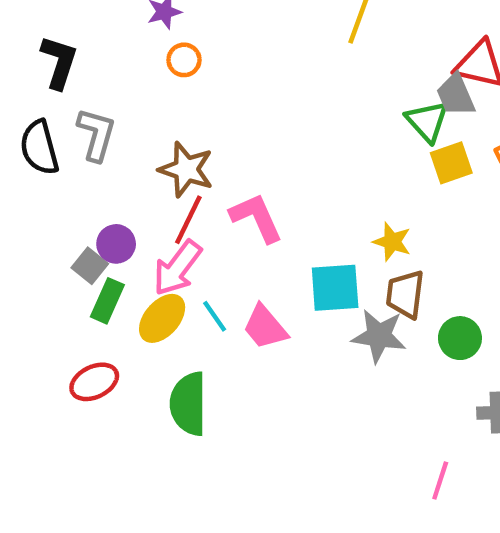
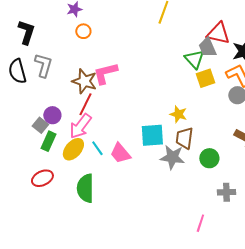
pink L-shape: (256, 218) -> (105, 73), moved, turned -80

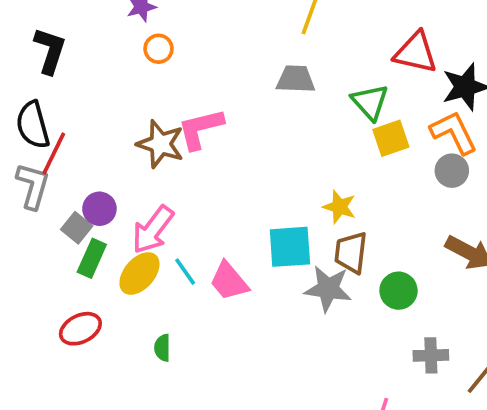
gray trapezoid: (207, 47) -> (296, 79), moved, turned 115
gray L-shape: (43, 65) -> (33, 186), moved
red line: (85, 104) -> (54, 153), moved
green semicircle: (85, 188) -> (162, 348), size x0.5

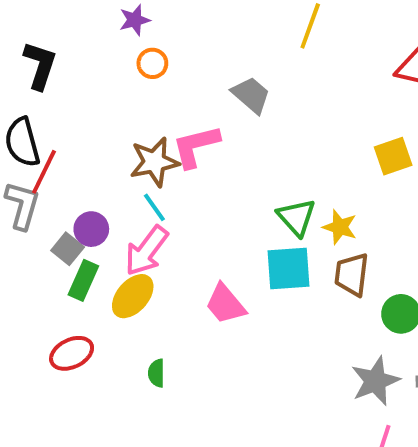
gray trapezoid: (296, 79) -> (251, 95), moved, turned 39
green triangle: (370, 102) -> (296, 217), moved
brown star: (160, 144) -> (154, 162), turned -30
cyan line: (185, 272) -> (154, 207), moved
gray star: (328, 289) -> (375, 381), moved, turned -30

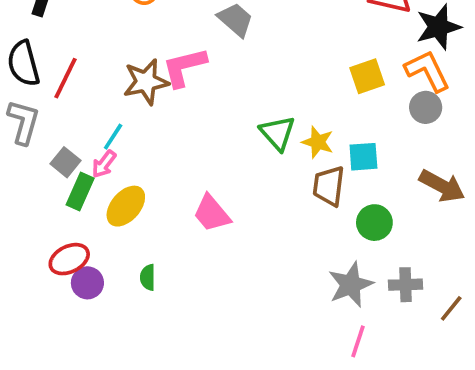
red line: (44, 172) -> (66, 78), moved
cyan line: (154, 207) -> (113, 137), moved, turned 68
purple circle: (91, 229) -> (87, 283), moved
pink arrow: (147, 251) -> (104, 164), moved, size x0.6
cyan square: (289, 269) -> (363, 157), moved, size x0.7

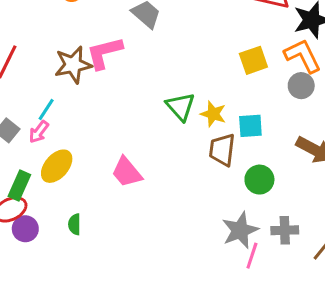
green rectangle: (80, 191) -> (19, 186), moved
pink line: (358, 341) -> (252, 256), moved

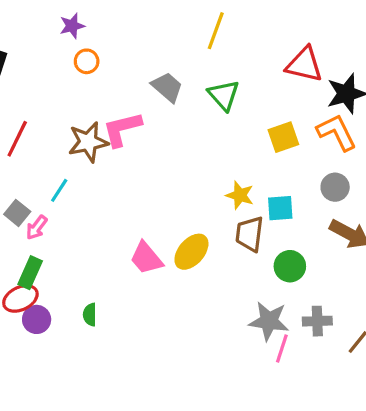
gray circle: (301, 86) -> (335, 187), moved
green triangle: (180, 106) -> (224, 95), moved
pink arrow: (39, 132) -> (37, 227), moved
yellow ellipse: (57, 166) -> (191, 252), moved
gray star: (240, 230) -> (269, 321), turned 30

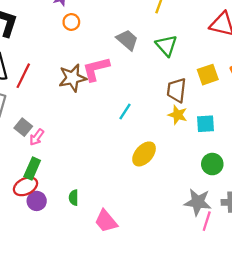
cyan line: (59, 190) -> (125, 111), moved
brown trapezoid: (250, 234) -> (176, 90), moved
pink trapezoid: (146, 258) -> (106, 221), moved

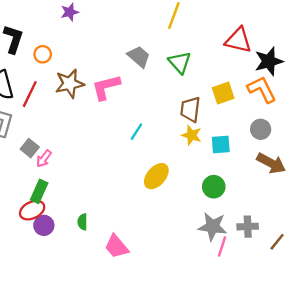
orange circle: (71, 22) -> (43, 54), moved
brown star: (72, 78) -> (70, 84), moved
green circle: (212, 164) -> (214, 187), moved

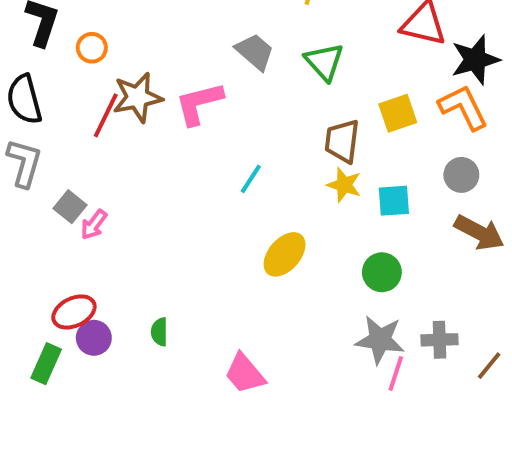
red line: (30, 94) -> (106, 115), moved
green rectangle: (39, 191) -> (46, 364), moved
pink trapezoid: (116, 246) -> (245, 374), moved

